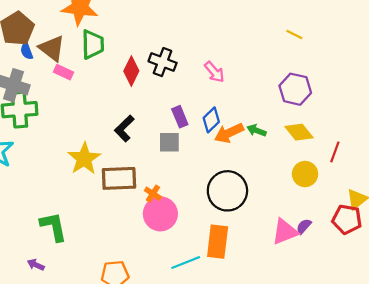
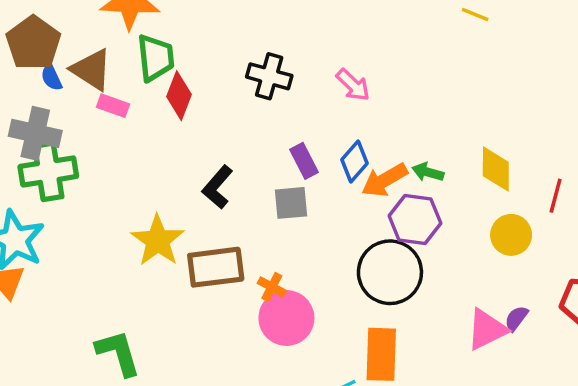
red diamond: (131, 71) -> (179, 96), moved
purple hexagon: (295, 89) -> (415, 219), moved
yellow diamond: (299, 132) -> (496, 169), turned 44

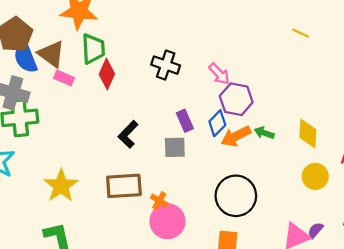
blue semicircle: (51, 77) -> (25, 57), size x1.8
purple hexagon: (415, 219) -> (236, 99), moved
yellow star: (158, 241) -> (61, 186), moved

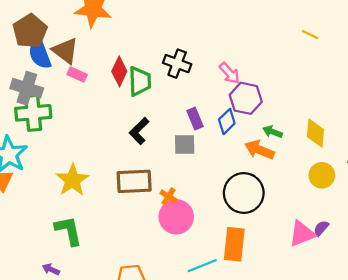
green trapezoid: (93, 49) -> (140, 81), moved
orange arrow: (236, 136) -> (259, 150), moved, turned 48

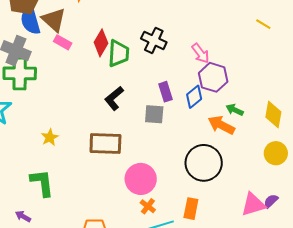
yellow line: (310, 35) -> (263, 24), moved
yellow star: (72, 180) -> (50, 137), size x0.6
orange cross: (169, 197) -> (148, 206), moved
orange rectangle: (234, 244) -> (191, 209), size x0.7

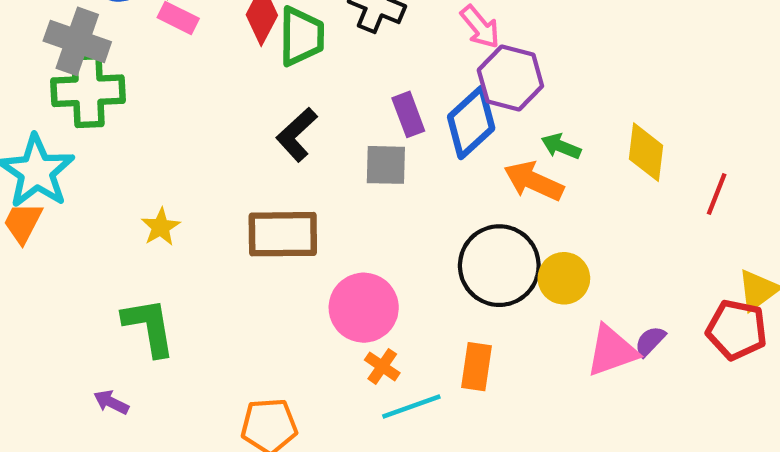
blue diamond: (194, 97) -> (471, 123), size x1.4
yellow circle: (276, 153) -> (564, 278), moved

